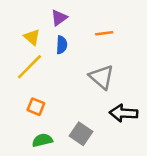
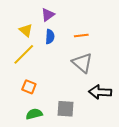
orange line: (104, 33) -> (81, 36), moved
gray square: (81, 134) -> (66, 109), turned -30

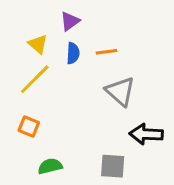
orange line: (81, 36) -> (107, 52), moved
orange square: (29, 87) -> (29, 127), moved
gray square: (66, 109) -> (113, 166), moved

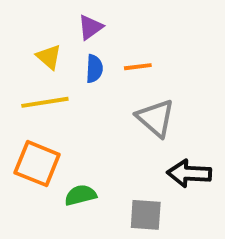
yellow line: (35, 79) -> (45, 102), turned 36
orange square: (29, 127) -> (37, 164), size x1.6
green semicircle: (50, 166) -> (80, 195), moved

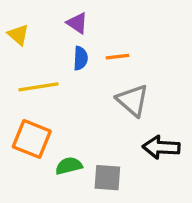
purple triangle: (90, 27) -> (77, 23), turned -50
yellow triangle: (49, 57) -> (18, 35), moved
gray square: (146, 215) -> (107, 178), moved

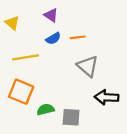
blue semicircle: (81, 58) -> (53, 38), turned 56

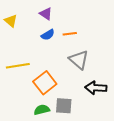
yellow line: (26, 57) -> (18, 66), moved
orange square: (21, 92) -> (45, 83), moved, turned 30
green semicircle: (46, 109) -> (42, 110), moved

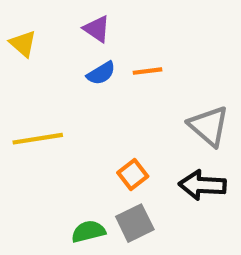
gray triangle: (79, 60) -> (209, 126), moved
orange square: (45, 83) -> (133, 175), moved, size x0.6
gray square: (64, 106) -> (135, 223), turned -30

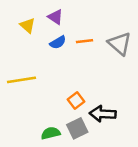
yellow triangle: (23, 44) -> (28, 25), moved
gray triangle: (209, 126) -> (120, 44), moved
black arrow: (202, 185) -> (103, 114), moved

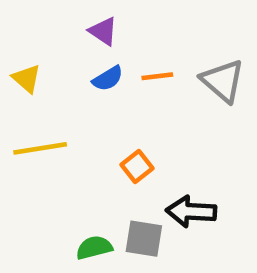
yellow triangle: (28, 25) -> (27, 79), moved
orange square: (76, 100) -> (137, 166), moved
gray square: (77, 128) -> (144, 239), turned 35

